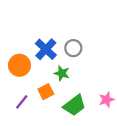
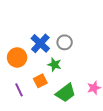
purple line: (22, 102) -> (19, 90), turned -64

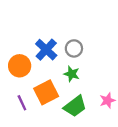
green star: (54, 65) -> (72, 74), moved
orange square: (40, 81) -> (46, 92), size x1.5

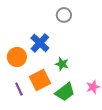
gray circle: (74, 48) -> (64, 15), moved

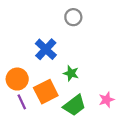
orange circle: (17, 57) -> (17, 79), moved

